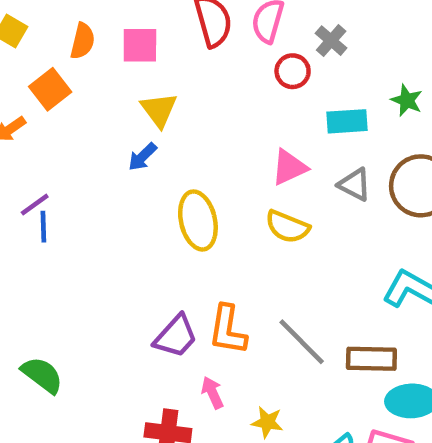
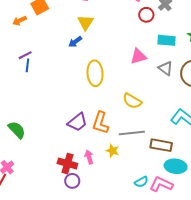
yellow semicircle: (287, 227) -> (132, 101), moved
gray line: (302, 342) -> (132, 133), turned -60
pink arrow: (212, 393) -> (89, 157), moved
yellow star: (267, 422) -> (113, 151), moved

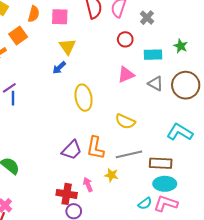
red circle: (146, 15) -> (125, 39), moved
cyan ellipse: (176, 166) -> (165, 184), moved

